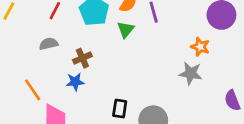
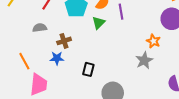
gray star: (191, 73) -> (144, 60), turned 30
black rectangle: (120, 109) -> (88, 69), moved

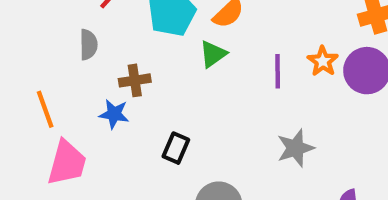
purple line: (121, 12) -> (278, 71), moved
gray semicircle: (40, 28) -> (88, 45), turned 88
orange star: (153, 41) -> (323, 61), moved

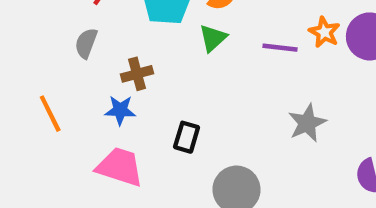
gray semicircle: (88, 45) -> (86, 43), turned -152
purple line: (278, 71) -> (280, 48), turned -76
pink trapezoid: (67, 163) -> (120, 167), moved, turned -81

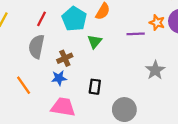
green triangle: (213, 38) -> (95, 42), moved
gray semicircle: (86, 43) -> (36, 47), size x1.5

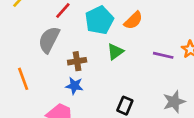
blue star: (59, 78) -> (74, 86), moved
black rectangle: (95, 87) -> (125, 106), moved

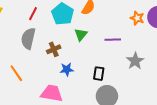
purple line: (163, 55) -> (113, 40), moved
blue star: (74, 86) -> (67, 69), moved

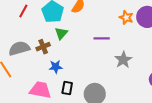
green triangle: (81, 35) -> (61, 33), moved
gray semicircle: (28, 39) -> (19, 48), moved, turned 60
black rectangle: (99, 74) -> (67, 88), moved

